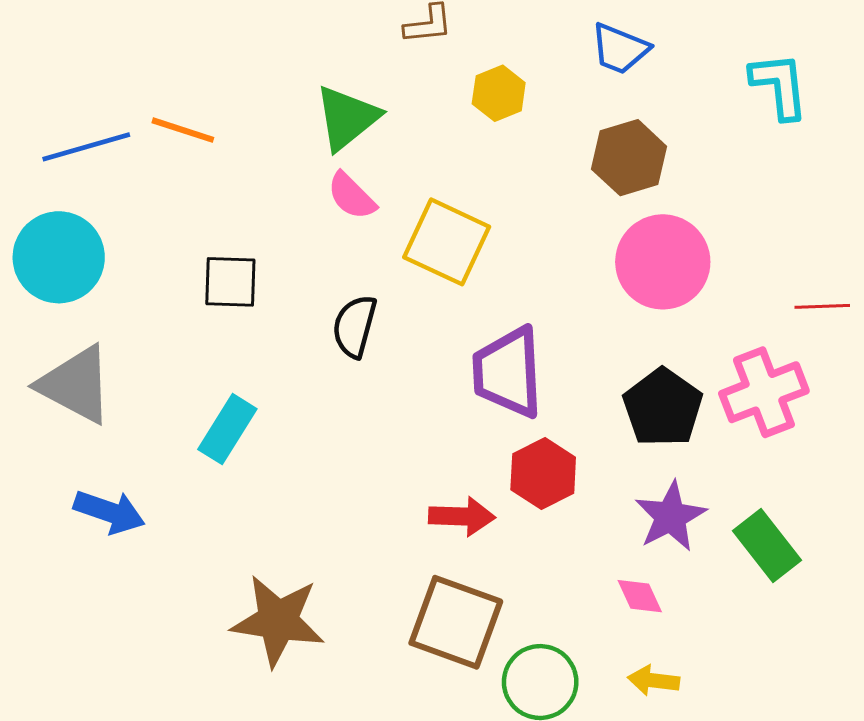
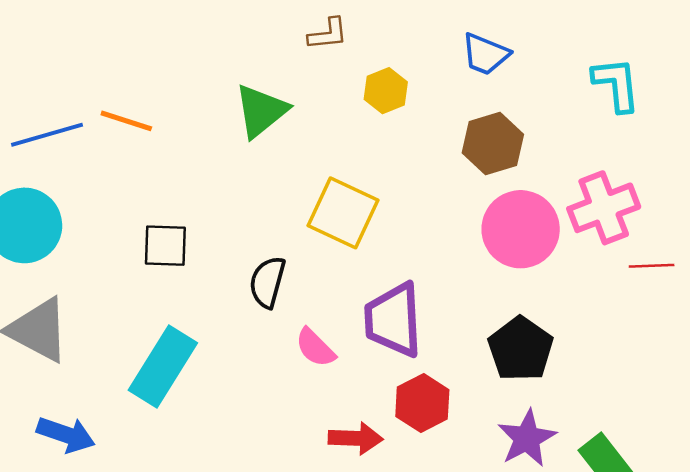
pink semicircle: (352, 196) -> (315, 348), moved
pink cross: (764, 392) -> (604, 208), moved
cyan rectangle: (227, 429) -> (163, 367), size x1.4

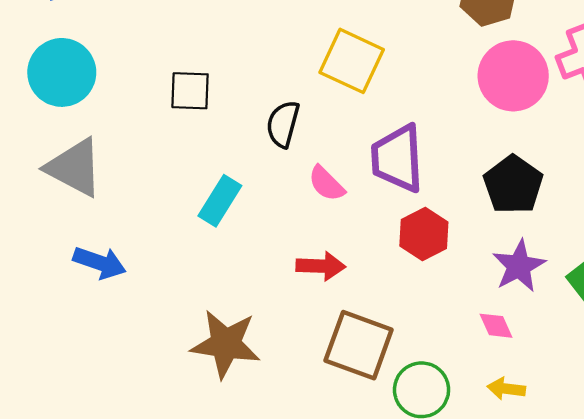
cyan rectangle: (163, 367) -> (220, 201), moved, size x0.7
red arrow: (356, 438) -> (321, 266), moved

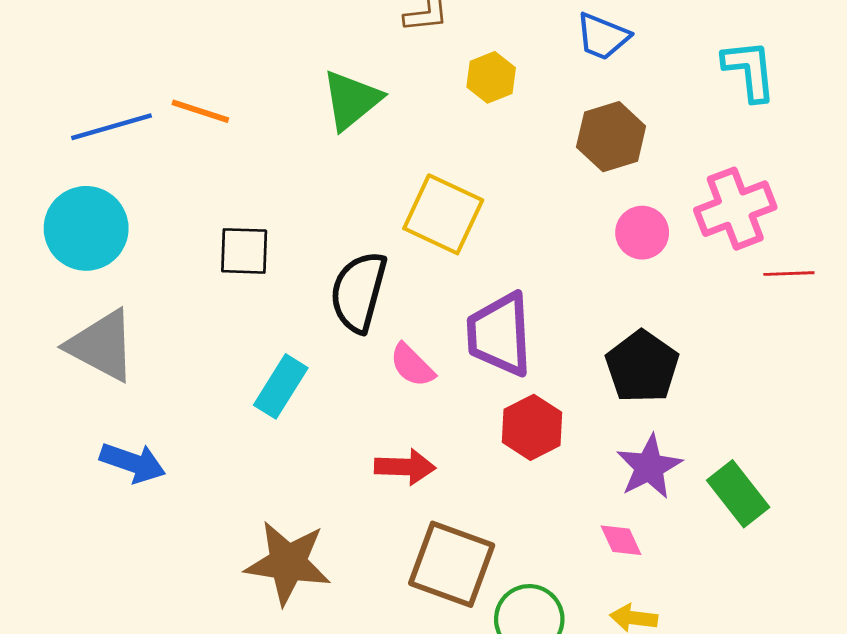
pink circle: (513, 76) -> (642, 233), size x0.6
black semicircle: (283, 124) -> (358, 292), size x1.4

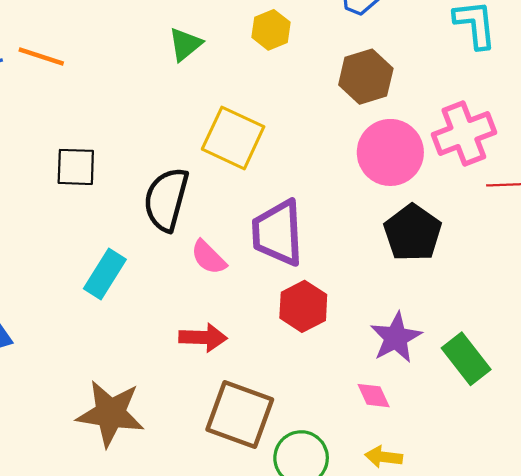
green triangle: (351, 100) -> (185, 44), moved, size x0.7
pink circle: (642, 233) -> (390, 152), size x1.6
black pentagon: (642, 367) -> (413, 233), moved

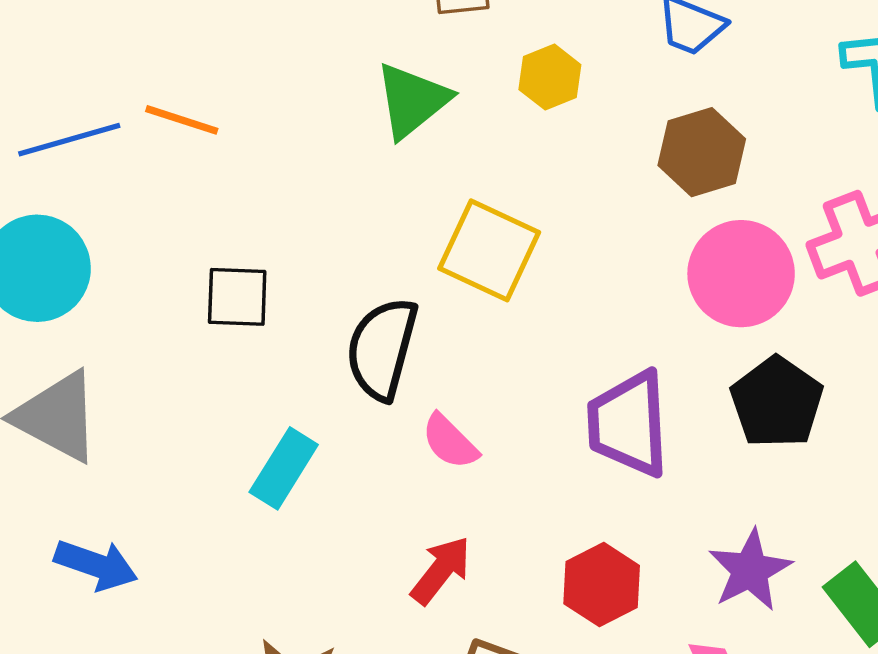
green triangle: (185, 44) -> (412, 100), size x1.4
purple trapezoid: (278, 233) -> (628, 424), moved
red hexagon: (303, 306) -> (602, 585), moved
red arrow: (203, 338) -> (441, 570), turned -54

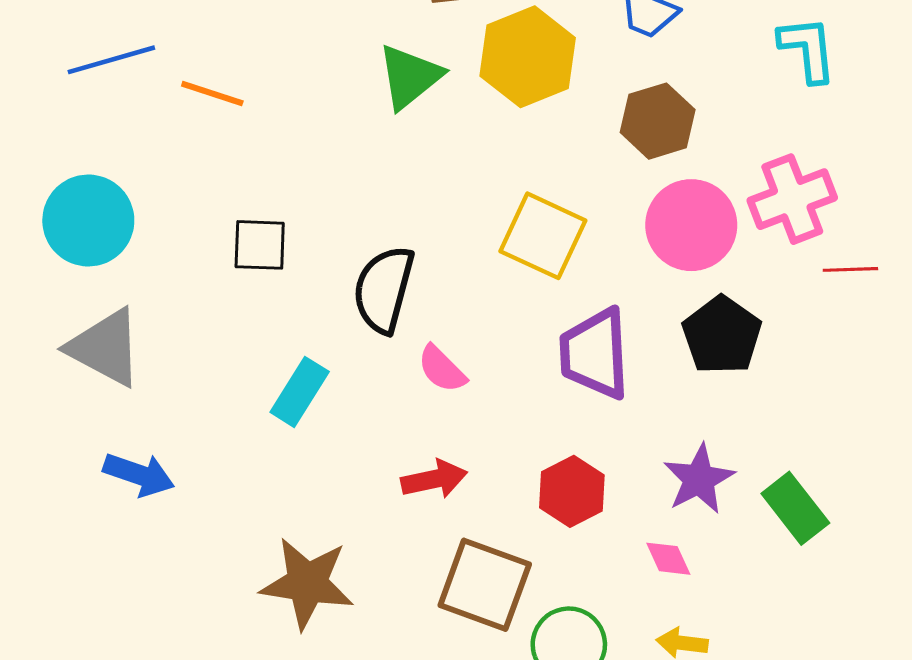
yellow hexagon: (550, 77) -> (528, 57), size x1.8
blue line: (69, 140) -> (111, 60), moved
yellow square: (489, 250) -> (543, 236), moved
red arrow: (441, 570) -> (434, 479), turned 40

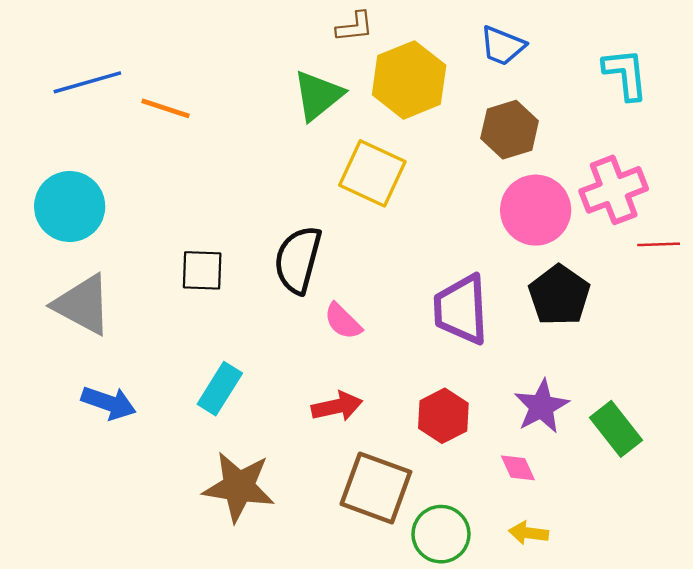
yellow square: (543, 236) -> (372, 173), moved
black square: (260, 245) -> (202, 270), moved
cyan rectangle: (300, 392) -> (220, 389), moved

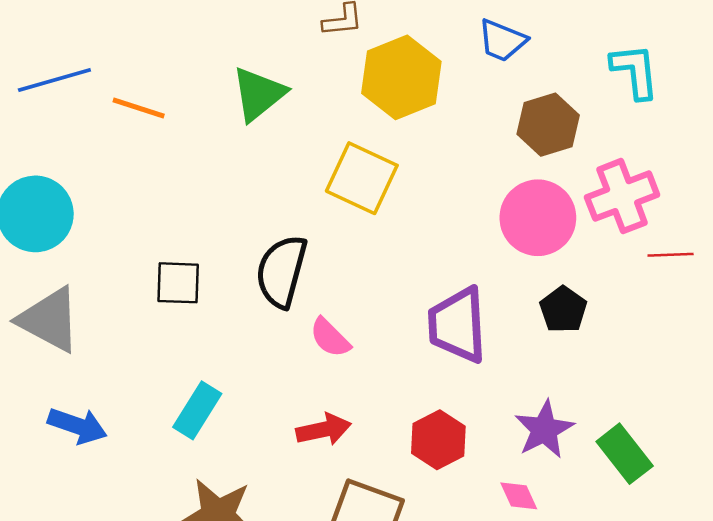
green triangle: (318, 95) -> (259, 94), moved
brown hexagon: (510, 130) -> (548, 125), moved
black pentagon: (559, 295) -> (563, 310), size x0.7

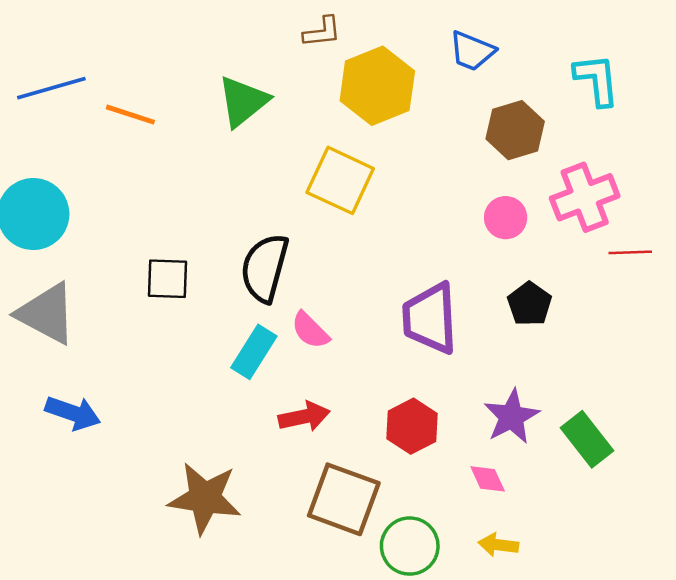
pink circle: (538, 218) -> (506, 218), size x0.6
cyan rectangle: (197, 410) -> (254, 352), moved

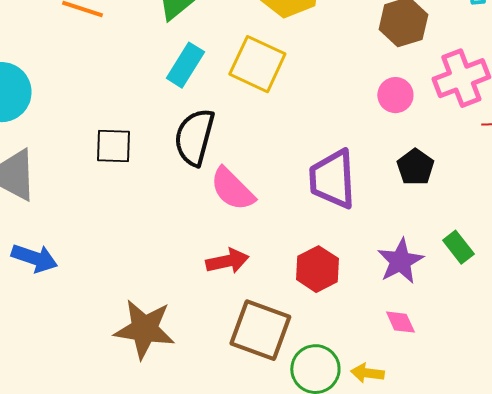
pink semicircle: (310, 330) -> (232, 189), size x1.4
cyan rectangle: (254, 352) -> (185, 65), moved
green rectangle: (587, 439) -> (458, 247), moved, size x0.7
pink diamond: (488, 479) -> (400, 322), moved
yellow arrow: (498, 545) -> (367, 373), moved

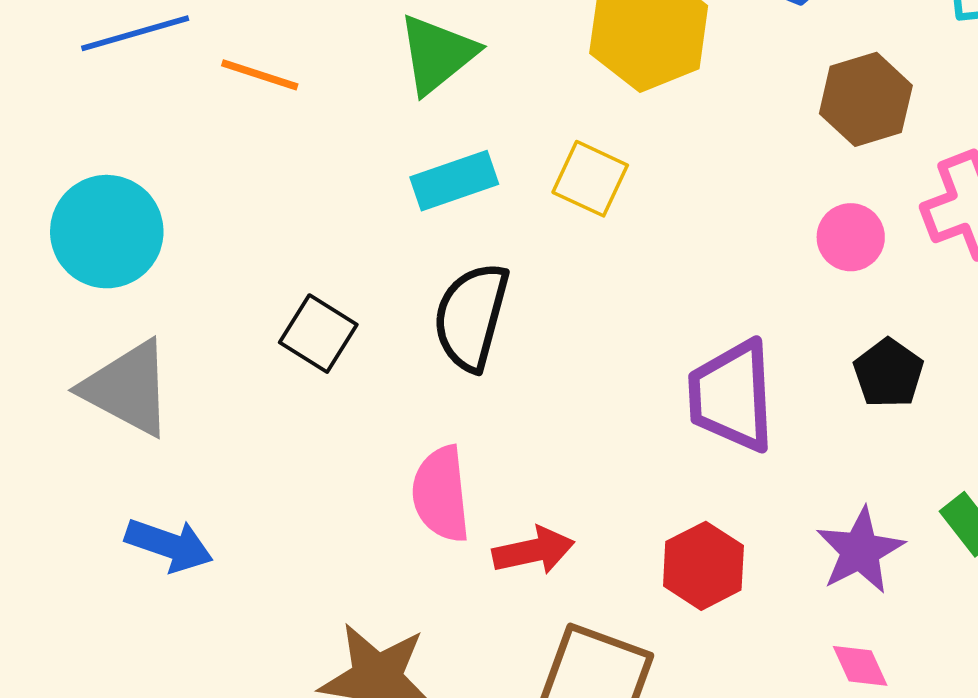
yellow square: (257, 64) -> (590, 179), size x0.7
cyan rectangle: (185, 65) -> (454, 181), turned 39
black square: (113, 146) -> (318, 334), turned 30
pink semicircle: (232, 189) -> (441, 494), moved, turned 39

